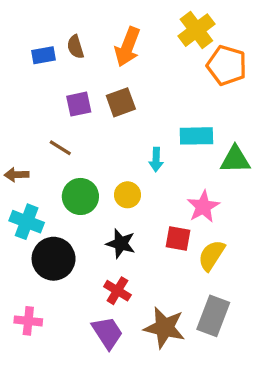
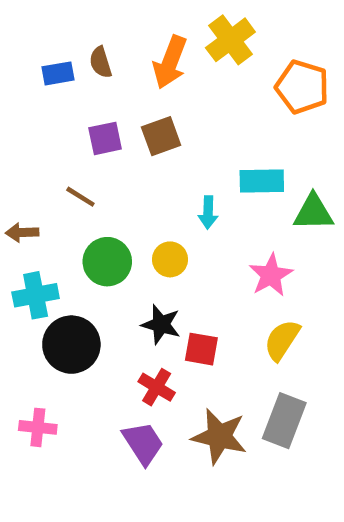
yellow cross: (196, 30) -> (230, 40), moved
cyan cross: (27, 222) -> (36, 295), turned -32
red square: (178, 239) -> (201, 349), moved

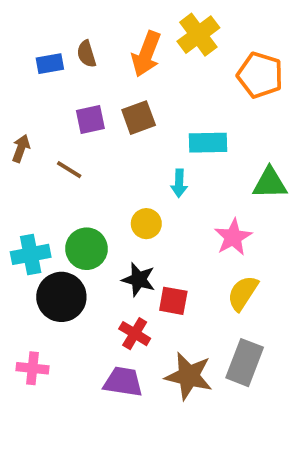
cyan rectangle: (262, 181) -> (208, 143), moved
brown arrow: (22, 233) -> (21, 148), moved, turned 112
green circle: (107, 262) -> (86, 249), moved
purple trapezoid: (143, 443) -> (123, 382), turned -48

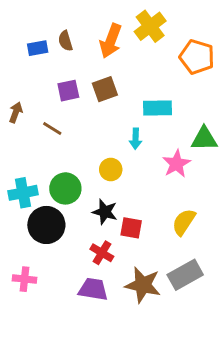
pink star: (233, 237) -> (176, 164), moved
gray rectangle: (245, 363) -> (185, 275), turned 40

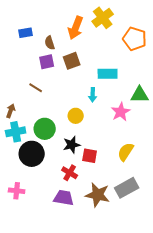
brown semicircle: (65, 41) -> (50, 43), moved
brown arrow: (16, 112) -> (11, 111), moved
black star: (105, 212) -> (72, 145), turned -30

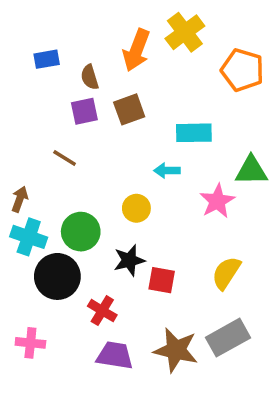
cyan arrow: (93, 95) -> (167, 171), turned 88
cyan cross: (16, 132) -> (29, 237), turned 30
red cross: (70, 173) -> (102, 311), moved

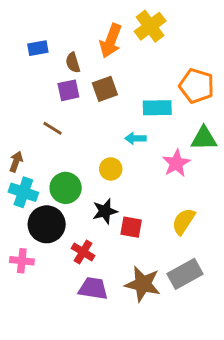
orange pentagon: (242, 70) -> (197, 86), moved
pink cross: (30, 343) -> (22, 261), moved

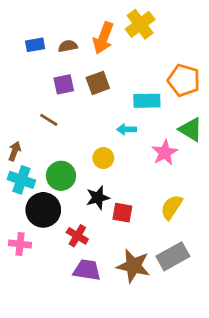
brown semicircle: (73, 63) -> (68, 46), moved, turned 96
green triangle: (204, 138) -> (191, 129), turned 32

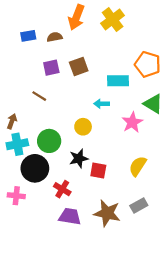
orange arrow: (103, 38) -> (76, 17), moved
cyan cross: (21, 180) -> (17, 144), turned -30
gray rectangle: (173, 256) -> (139, 206), size x0.7

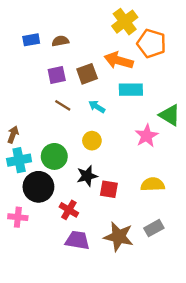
orange arrow: (76, 17) -> (119, 60), moved, turned 85
orange pentagon: (148, 64) -> (151, 43), moved
brown line: (39, 96) -> (63, 105), moved
cyan arrow: (102, 104) -> (97, 107), moved, turned 32
yellow semicircle: (138, 166) -> (153, 184), turned 55

